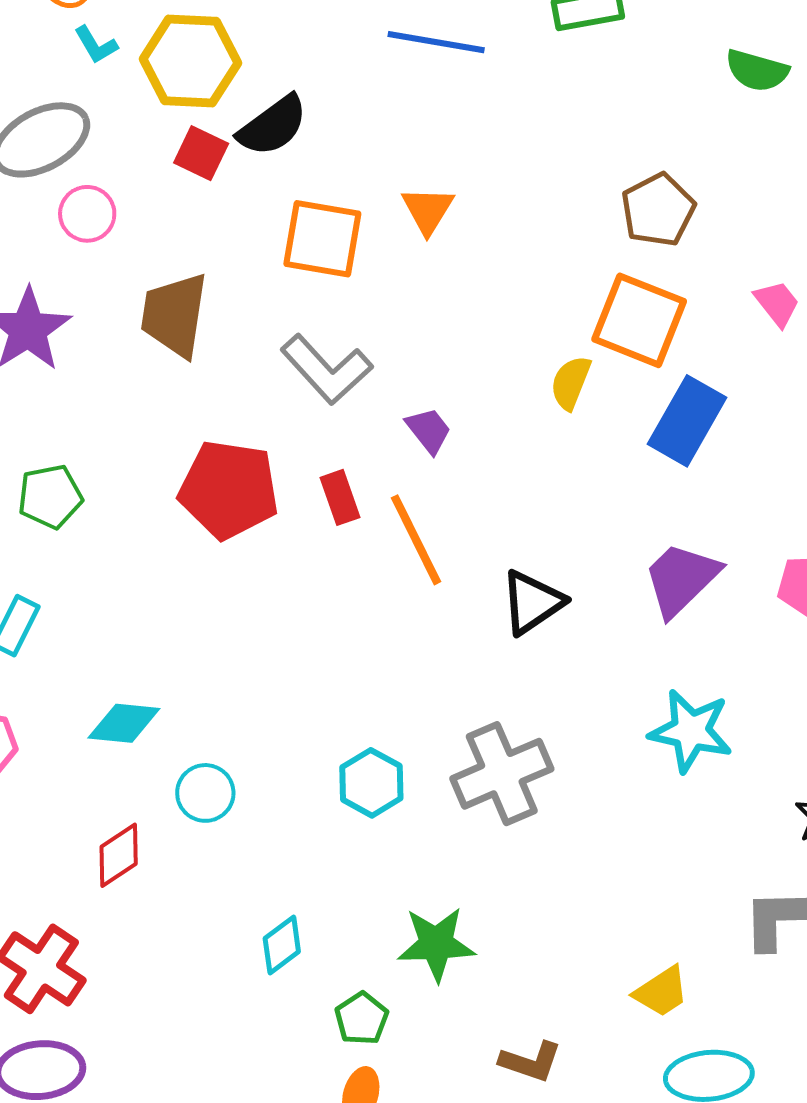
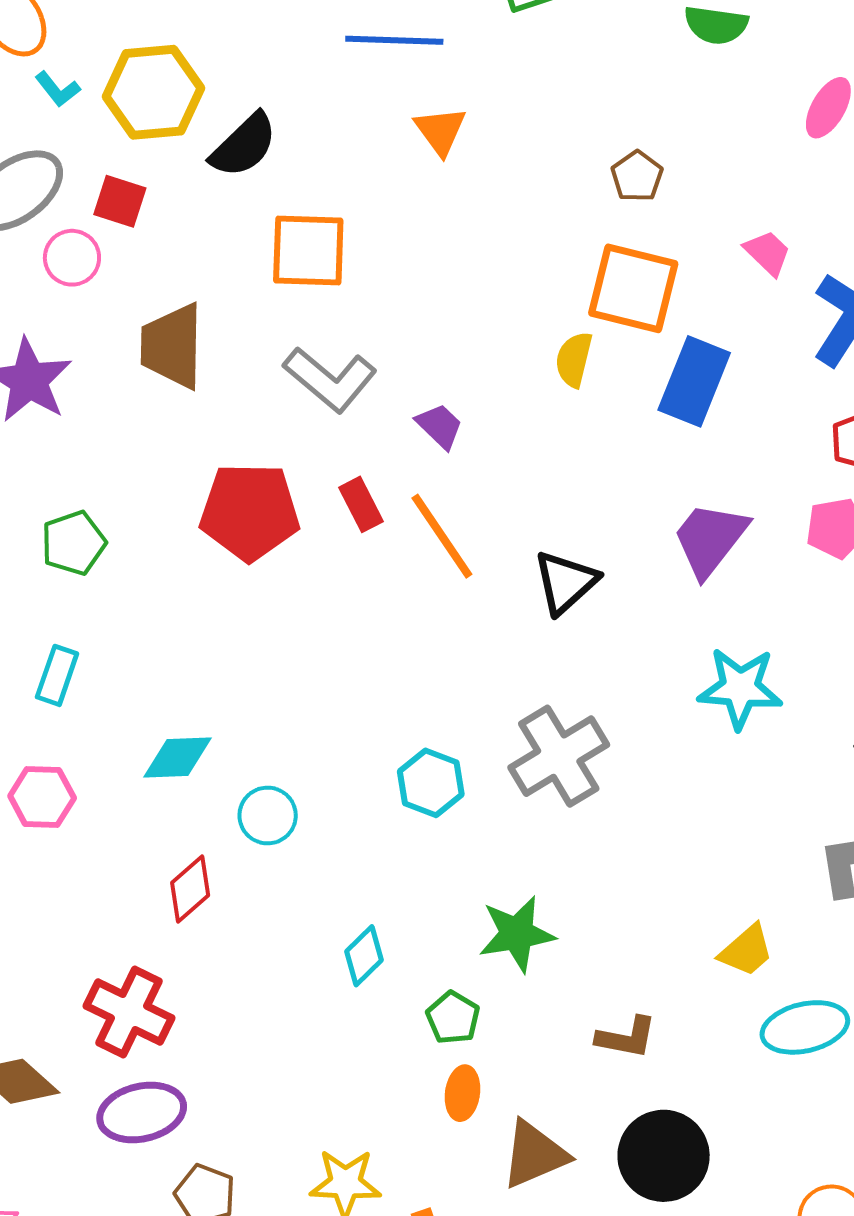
red square: (201, 153) -> (120, 201), moved
orange triangle: (428, 210) -> (440, 131), moved
brown pentagon: (658, 210) -> (637, 176), size x0.7

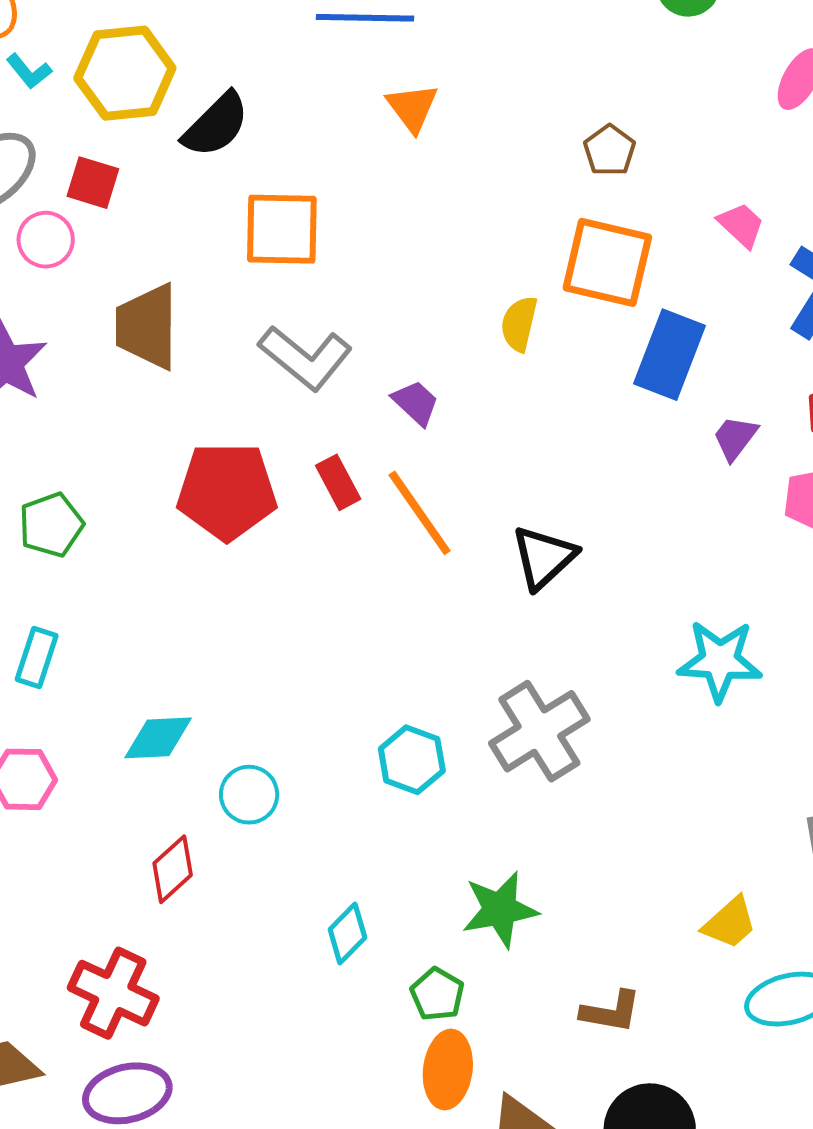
yellow semicircle: (574, 359) -> (519, 324), moved
purple trapezoid: (710, 539) -> (735, 438), moved, size x0.6
orange ellipse: (462, 1093) -> (448, 1070), size x1.4

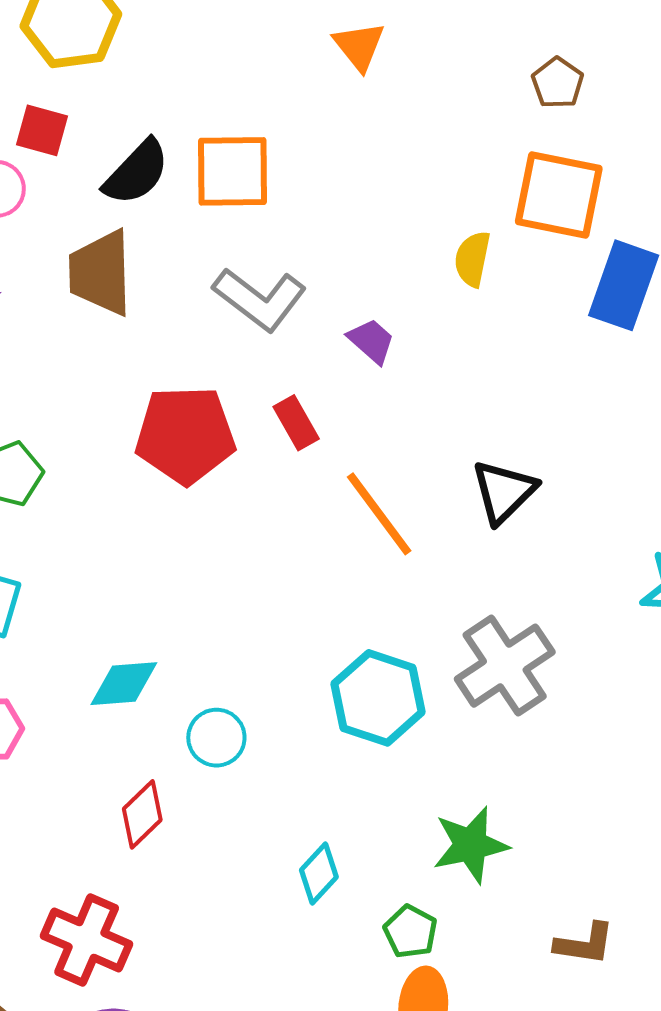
black semicircle: (216, 125) -> (137, 172), moved
orange line: (420, 513) -> (379, 514), moved
cyan hexagon: (412, 760) -> (378, 698), size x1.4

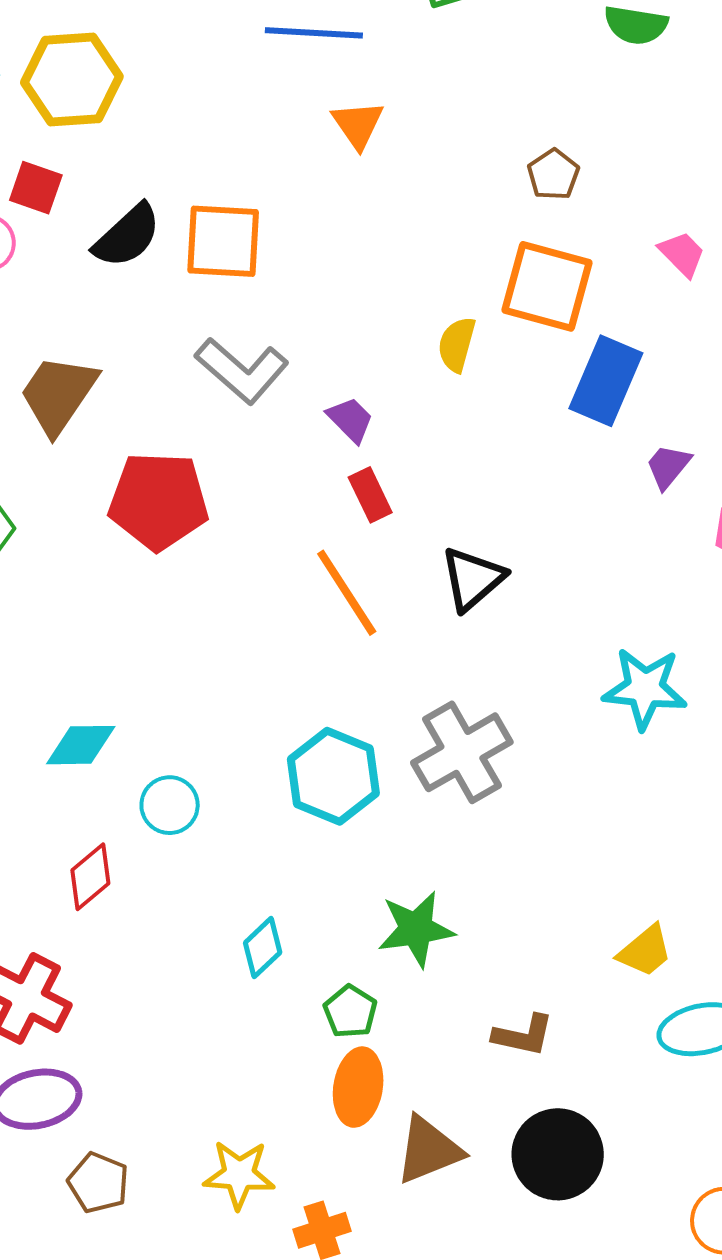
brown trapezoid: (101, 273) -> (58, 394), moved, turned 32
red rectangle: (296, 423) -> (370, 495), moved

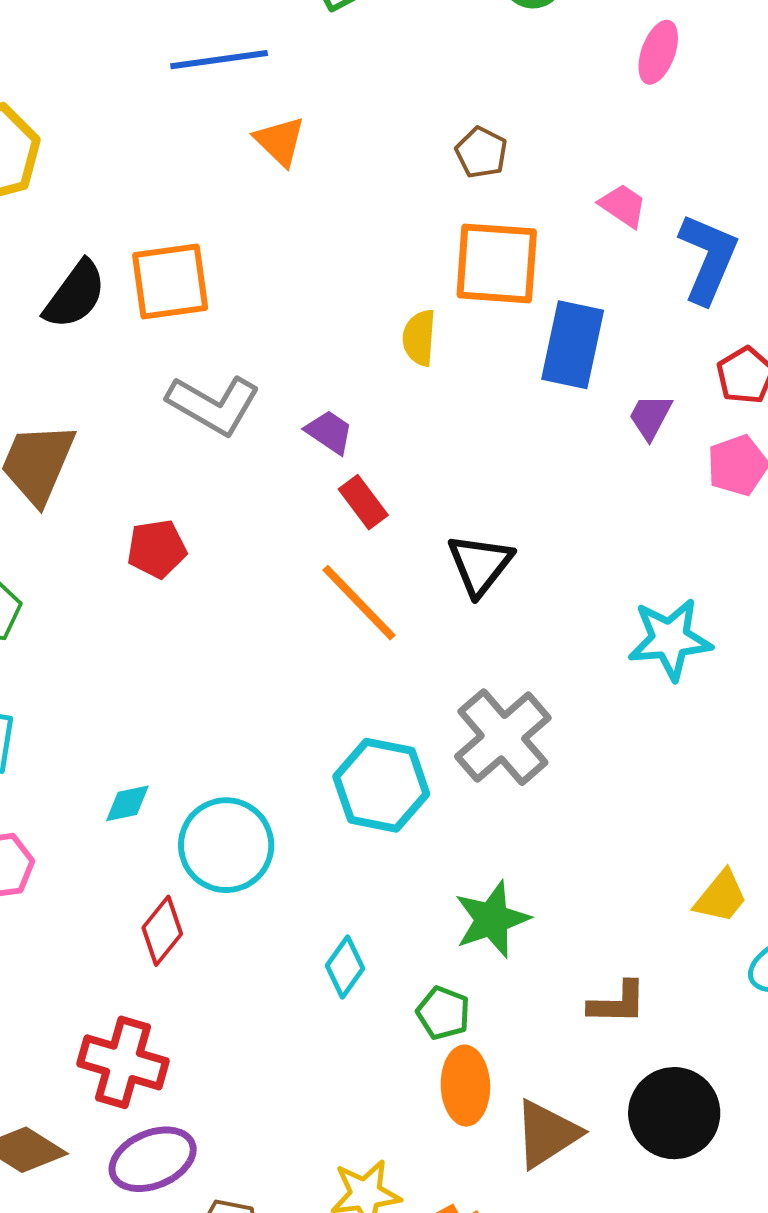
red pentagon: (158, 501) -> (157, 549), size x0.6
cyan diamond: (81, 745) -> (127, 803), size x0.7
cyan circle: (170, 805) -> (226, 845), size x1.6

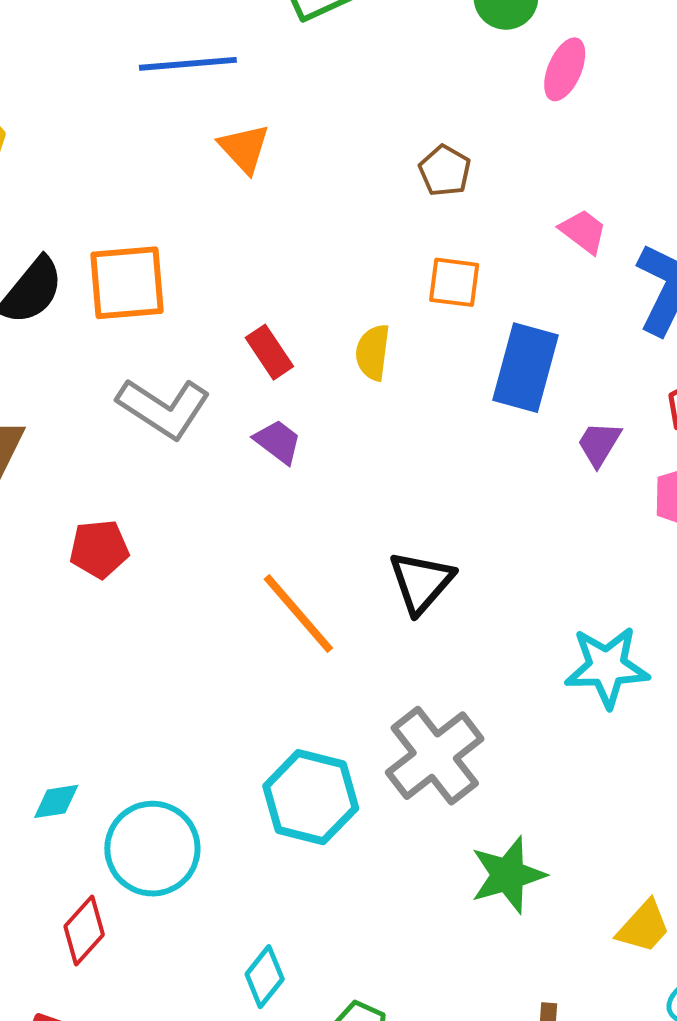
pink ellipse: (658, 52) -> (565, 69), moved
orange square: (497, 263) -> (454, 282), size x0.6
red rectangle: (363, 502) -> (269, 352), moved
green star: (492, 919) -> (508, 875), moved

